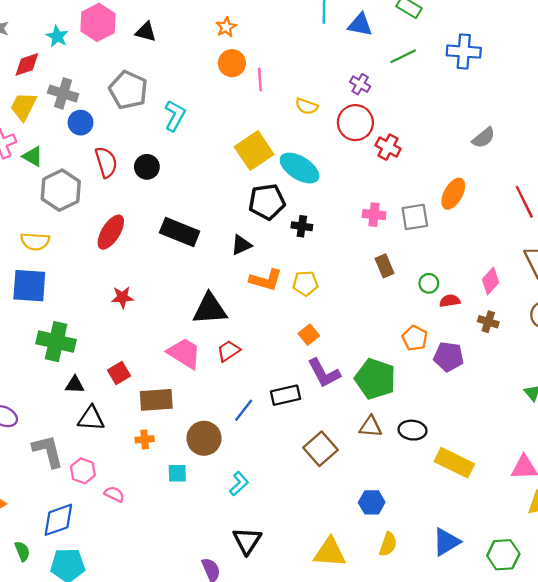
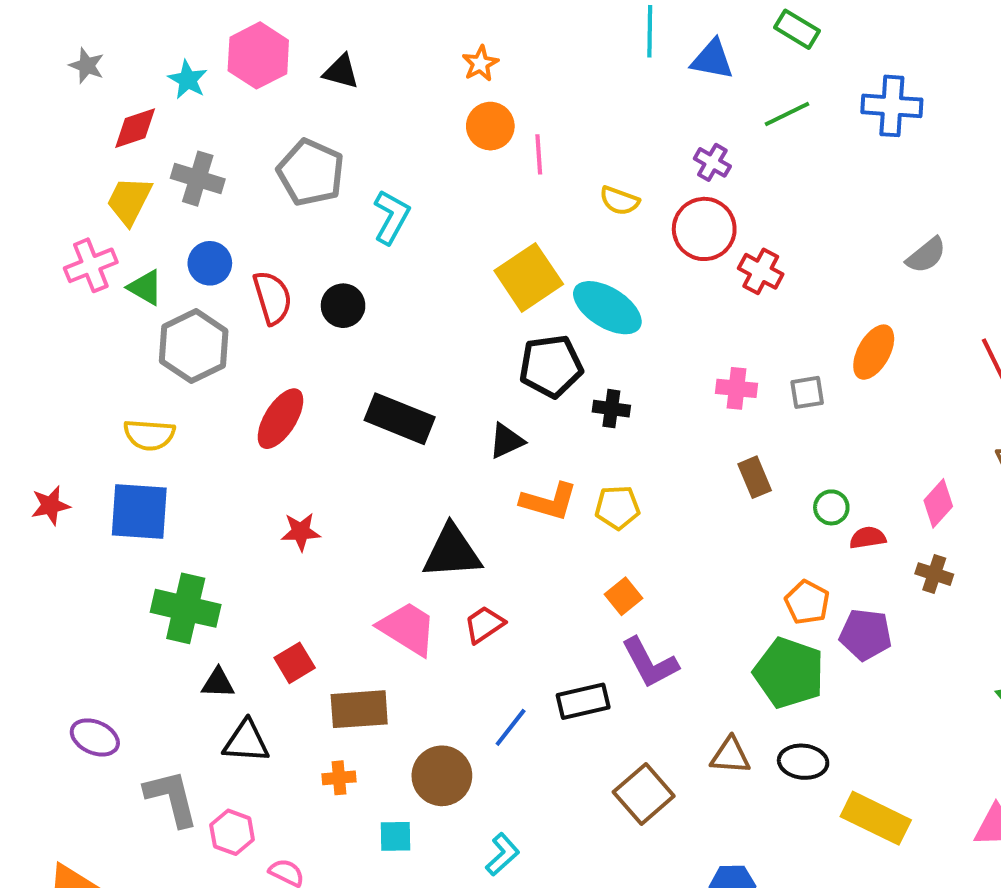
blue circle: (81, 123) -> (210, 263), moved
gray square: (415, 217) -> (807, 392), size x0.7
green pentagon: (375, 379) -> (789, 673), moved

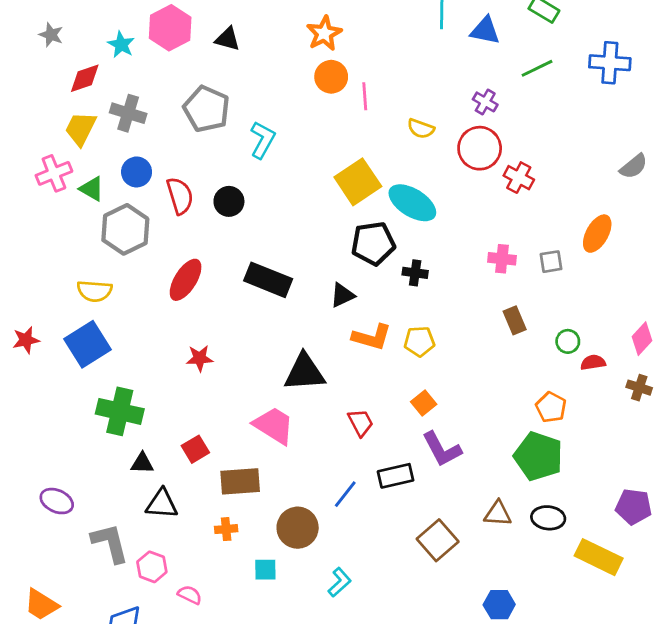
orange star: (480, 64) -> (324, 33), size x1.4
blue square: (139, 511) -> (88, 344), turned -36
red trapezoid: (484, 624) -> (361, 423), moved, turned 96
purple pentagon: (866, 635) -> (634, 507), moved

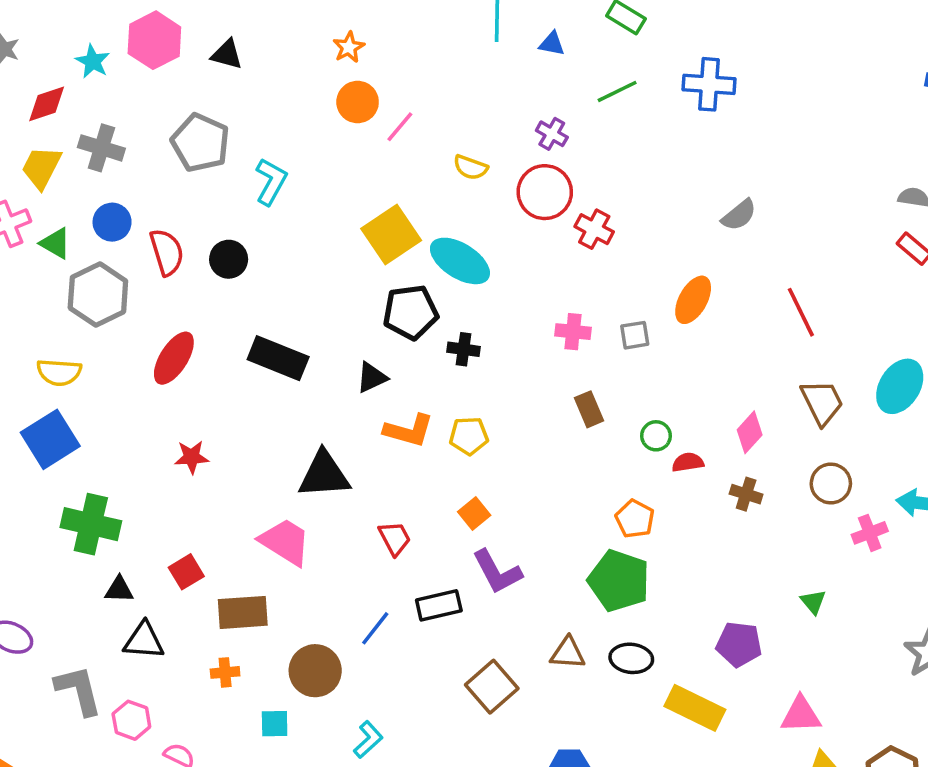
blue triangle: (485, 31) -> (552, 44), size x0.7
orange star: (324, 33) -> (349, 47), size x0.7
pink line: (365, 96) -> (400, 127), turned 44

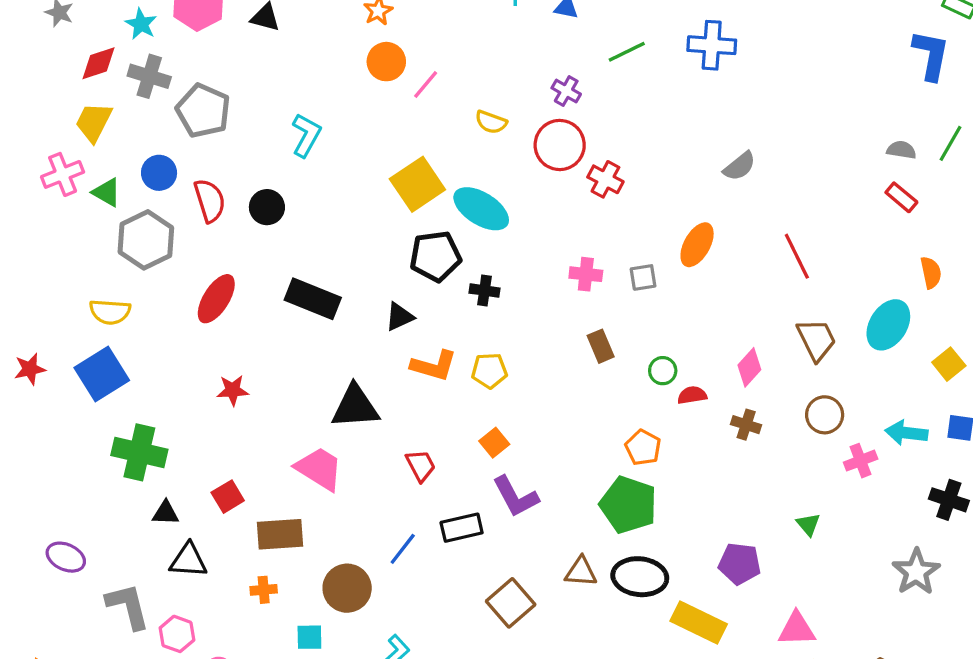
gray pentagon: (200, 143) -> (203, 111), moved
gray cross: (101, 148) -> (149, 76), moved
black ellipse: (631, 658) -> (640, 577), size x1.4

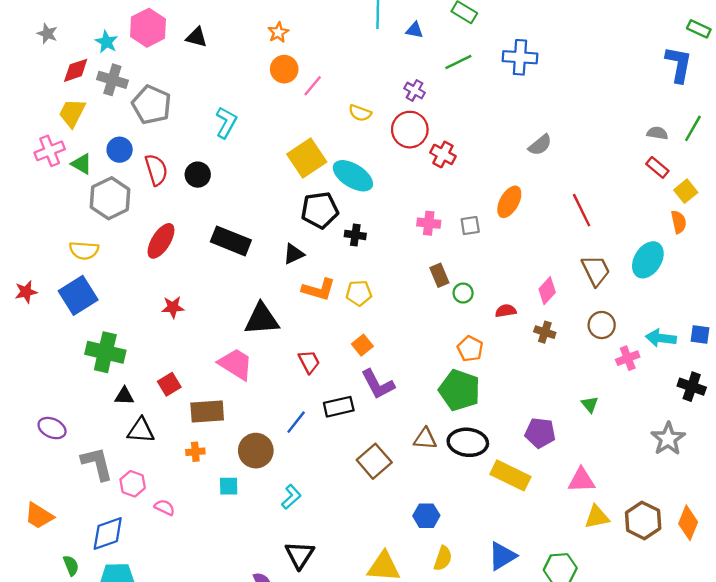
yellow square: (949, 364) -> (686, 191), moved
green circle: (663, 371) -> (463, 293), moved

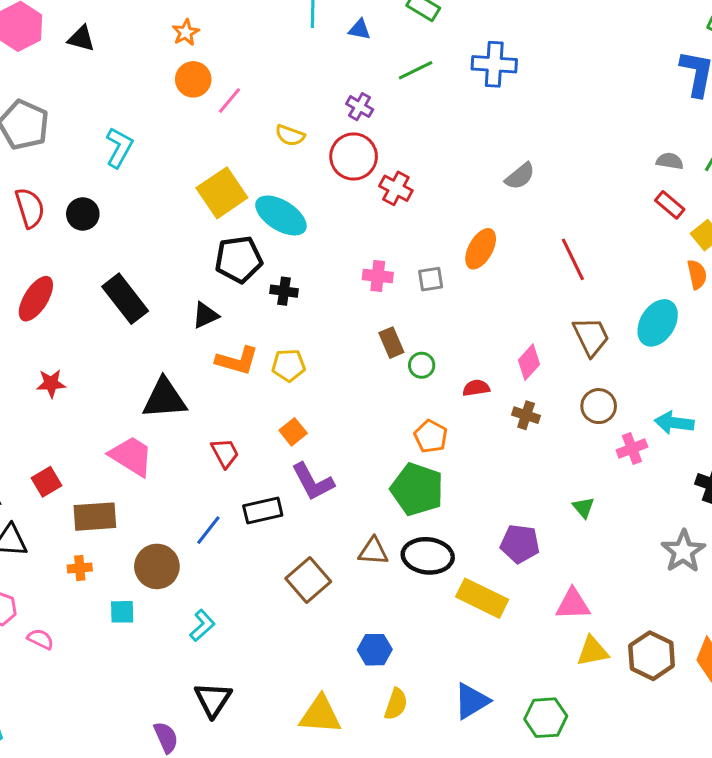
black rectangle: (231, 241) -> (125, 299), turned 30

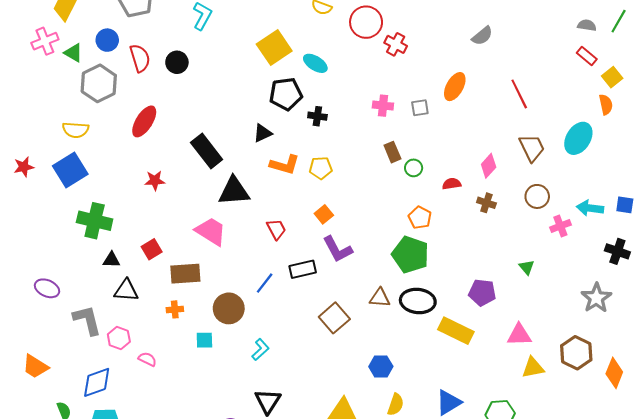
cyan ellipse: (281, 215) -> (315, 63), size x0.7
black rectangle: (125, 299) -> (207, 151), moved
brown hexagon: (652, 656) -> (576, 353), moved

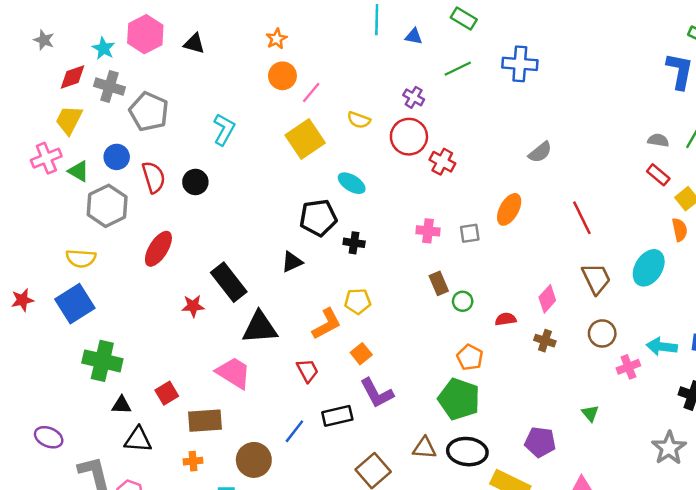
yellow square: (274, 47) -> (305, 139), moved
orange L-shape: (285, 165) -> (327, 324), moved, turned -44
red star: (155, 181) -> (193, 306), moved

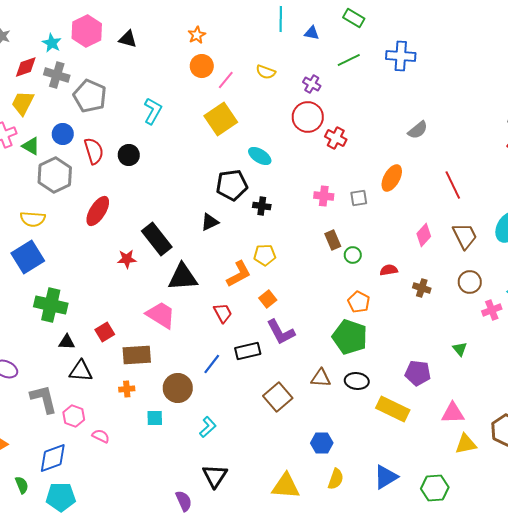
yellow semicircle: (359, 120) -> (266, 72), moved
pink diamond: (547, 299) -> (424, 235), moved
black ellipse: (467, 452) -> (357, 381), size x0.7

